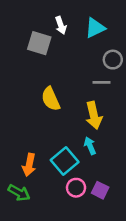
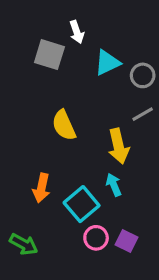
cyan triangle: (95, 28) -> (107, 63), moved
gray line: (101, 82) -> (143, 114), moved, turned -30
orange arrow: (29, 165) -> (41, 188), moved

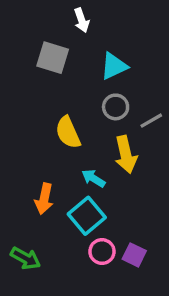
white arrow: (77, 32) -> (82, 20), moved
gray circle: (143, 75) -> (116, 107), moved
cyan arrow: (114, 185) -> (93, 178), moved, turned -35

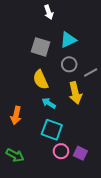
gray square: (53, 58) -> (41, 47), moved
cyan arrow: (93, 178) -> (49, 103), moved
orange arrow: (44, 199) -> (16, 115), moved
cyan square: (87, 216) -> (52, 130), turned -30

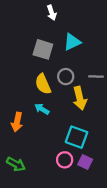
gray circle: (69, 64) -> (66, 77), moved
gray line: (91, 73) -> (96, 77), turned 32
cyan arrow: (49, 103) -> (42, 109), moved
cyan square: (52, 130) -> (77, 137), moved

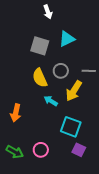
yellow arrow: (80, 98) -> (74, 91), turned 45
cyan arrow: (42, 109) -> (51, 101), moved
pink circle: (65, 160) -> (41, 150), moved

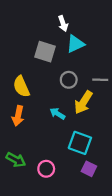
white arrow: (48, 12) -> (63, 24), moved
yellow semicircle: (40, 78) -> (21, 87), moved
orange arrow: (16, 113) -> (18, 116), moved
green arrow: (15, 152) -> (16, 160), moved

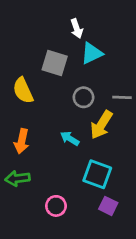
yellow semicircle: (21, 87) -> (23, 90), moved
green arrow: (16, 160) -> (17, 178), moved, turned 144

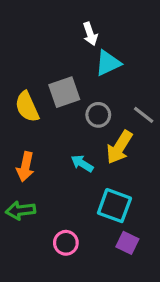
gray square: (55, 63) -> (64, 92), moved, turned -36
gray line: (122, 97) -> (144, 115), turned 36

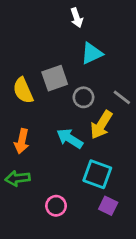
white arrow: (90, 34) -> (77, 18), moved
cyan arrow: (82, 163) -> (70, 139), size x1.4

